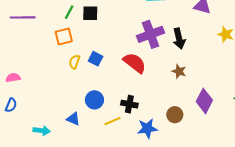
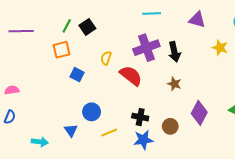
black square: (90, 13) -> (87, 27), turned -35
blue square: (96, 59) -> (77, 75), moved
yellow semicircle: (74, 62) -> (106, 58), moved
black cross: (129, 104) -> (140, 117), moved
blue triangle: (73, 119) -> (71, 130), turned 32

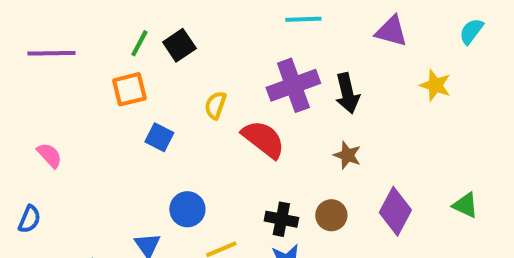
pink semicircle: (12, 90) -> (49, 155), moved, turned 56
brown circle: (170, 126) -> (331, 215), moved

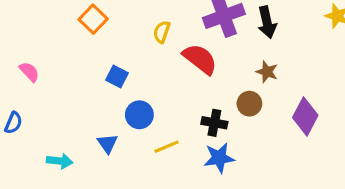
orange square: (129, 89) -> (93, 19), turned -32
blue square: (159, 137) -> (117, 77), moved
brown circle: (331, 215) -> (249, 104), moved

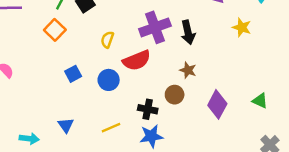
red semicircle: (200, 59) -> (137, 60), turned 120
blue square: (117, 77) -> (73, 74), turned 35
blue circle: (139, 115) -> (109, 80), moved

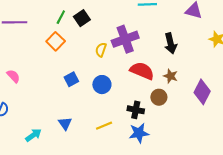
purple cross: (155, 27) -> (125, 39), moved
red semicircle: (137, 60) -> (142, 71), moved, turned -135
purple diamond: (217, 104) -> (202, 92), moved
cyan arrow: (29, 139) -> (33, 135), turned -42

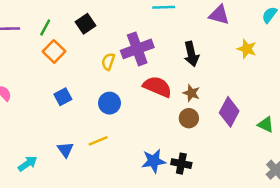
green line: (61, 17) -> (45, 27), moved
blue square: (71, 79) -> (63, 97), moved
brown circle: (159, 97) -> (189, 118), moved
black cross: (136, 110) -> (181, 164), moved
yellow line: (104, 126) -> (98, 141), moved

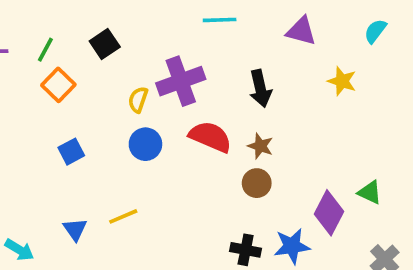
blue circle: (109, 103) -> (145, 144), moved
purple diamond: (229, 112) -> (329, 213), moved
blue star: (154, 161) -> (292, 246), moved
cyan arrow: (28, 164) -> (19, 250), turned 66

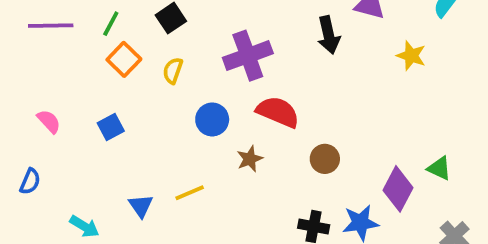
black arrow: (260, 89) -> (329, 35), moved
yellow semicircle: (138, 100) -> (173, 71), moved
brown star: (260, 146) -> (250, 159), moved, turned 30
blue square: (71, 152) -> (111, 127), moved

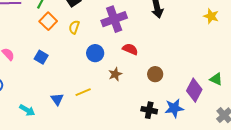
yellow star: (411, 56) -> (211, 16), moved
red semicircle: (278, 112) -> (130, 49), size x0.7
blue square: (111, 127) -> (41, 57), turned -32

